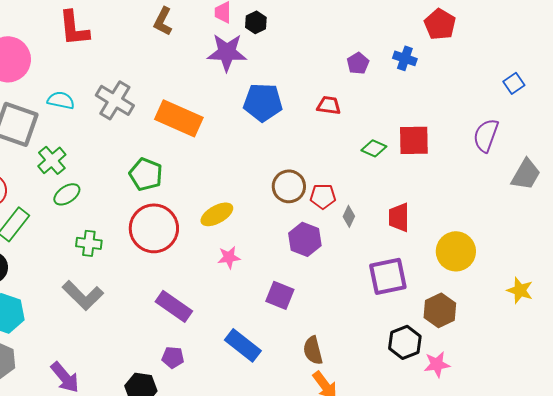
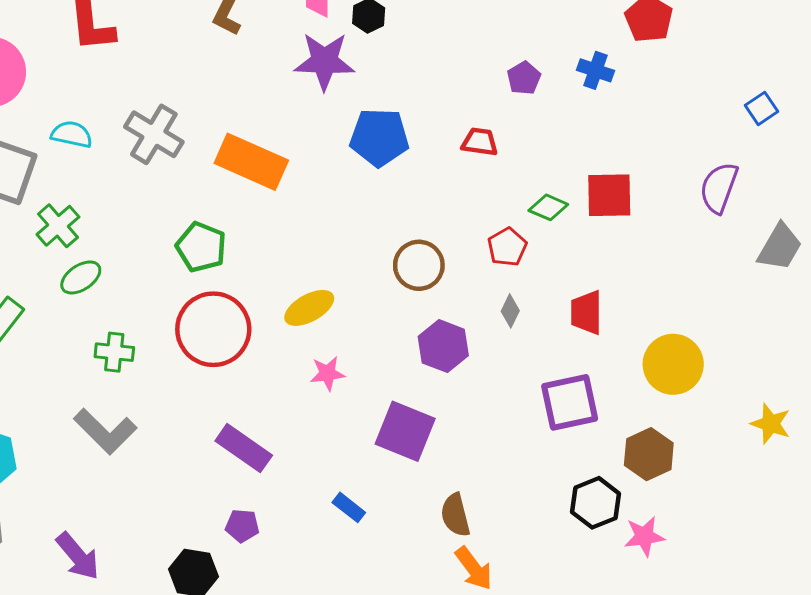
red pentagon: (323, 196) -> (507, 247), moved, turned -30
purple square: (280, 295) -> (405, 431), size x1.4
blue rectangle: (243, 345) -> (349, 507), size x0.6

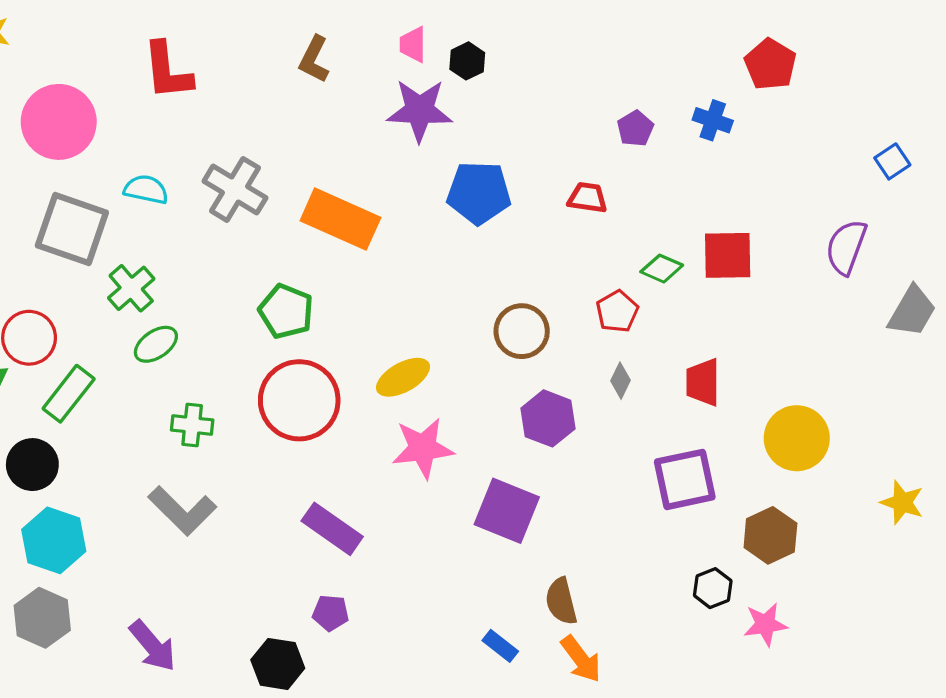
pink star: (327, 373) -> (423, 448), size x1.6
black hexagon: (595, 503) -> (713, 588), size x0.7
blue rectangle: (349, 507) -> (500, 646), moved

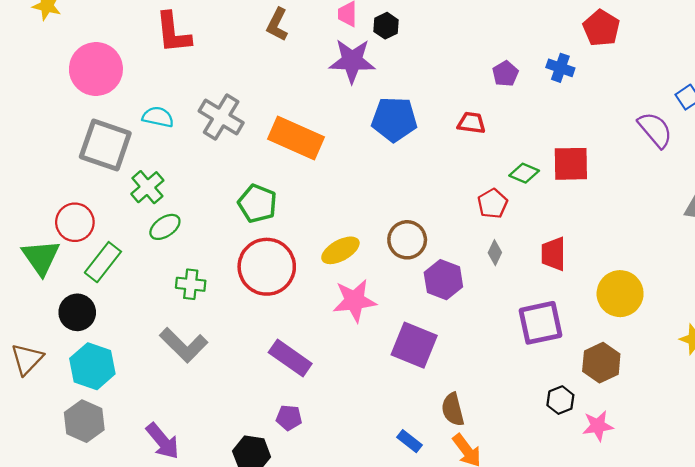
purple semicircle: (846, 247) -> (655, 130), moved, turned 120
brown circle: (522, 331) -> (407, 240), moved

